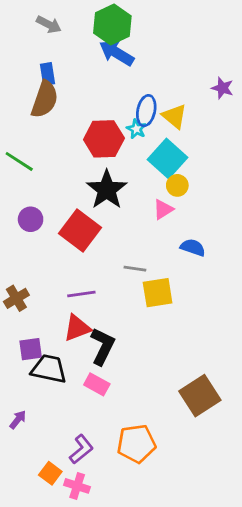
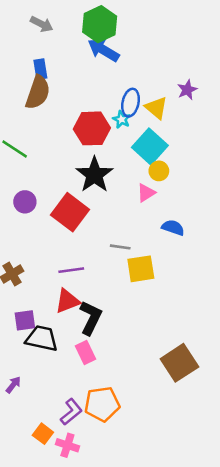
purple star: (222, 88) -> (187, 90), moved, turned 30
pink rectangle: (97, 384) -> (85, 353), turned 35
orange pentagon: (136, 444) -> (102, 404), moved

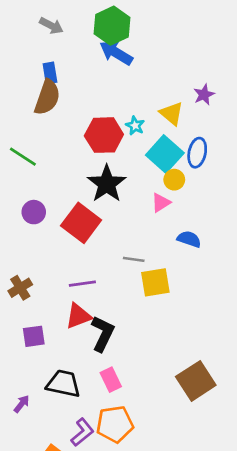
blue ellipse: (131, 103) -> (197, 153), moved
black trapezoid: (42, 338) -> (63, 384), moved
pink rectangle: (85, 353) -> (111, 380), moved

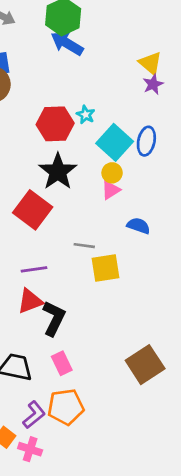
yellow triangle: (172, 113) -> (150, 63), moved
yellow circle: (174, 180) -> (112, 173), moved

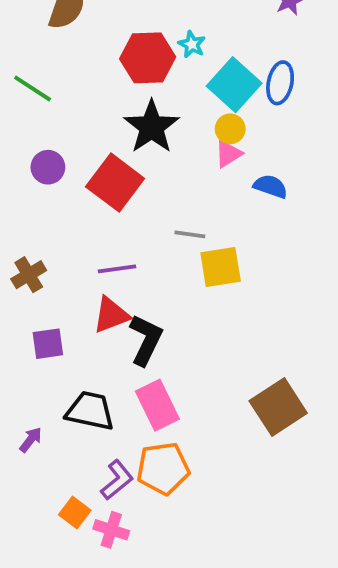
blue semicircle: (138, 226) -> (270, 186), moved
pink rectangle: (62, 363) -> (157, 405), size x1.4

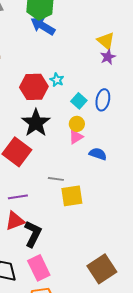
cyan square: (234, 85) -> (79, 101), size x0.6

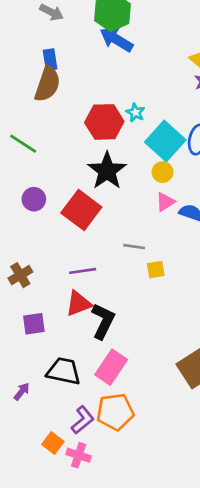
cyan square: (79, 101) -> (165, 141), size x1.8
pink triangle: (76, 137) -> (165, 202), moved
yellow square: (72, 196) -> (156, 270), size x0.6
pink rectangle: (39, 268) -> (111, 367), turned 60

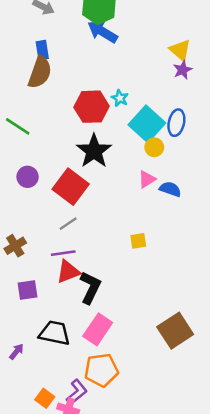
yellow circle: (163, 172) -> (154, 147), moved
gray line: (134, 247) -> (68, 224), moved, turned -42
purple line: (83, 271) -> (63, 253), moved
purple L-shape: (83, 420) -> (77, 392), moved

